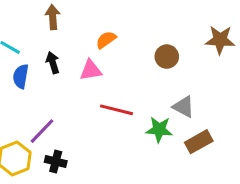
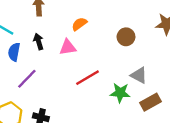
red line: (117, 110) -> (88, 78), turned -45
purple line: (42, 131) -> (27, 79), moved

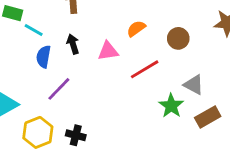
orange semicircle: (79, 24) -> (136, 29), moved
red line: (88, 78) -> (145, 69), moved
green star: (120, 93) -> (171, 106), turned 30

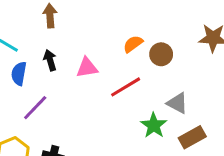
orange semicircle: (136, 29) -> (133, 44), moved

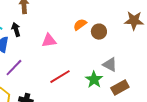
black arrow: (50, 60) -> (16, 30), moved
red line: (126, 87) -> (60, 77), moved

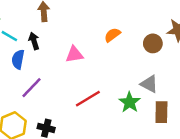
brown circle: (99, 32) -> (153, 43), moved
brown rectangle: (120, 88) -> (161, 112), turned -60

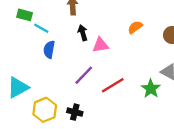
black arrow: (34, 41) -> (83, 33), moved
purple line: (31, 88) -> (84, 75), moved

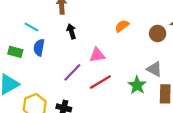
green rectangle: (25, 15) -> (15, 52), moved
pink triangle: (101, 45) -> (97, 55), moved

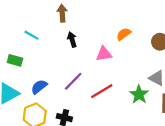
blue semicircle: (39, 48) -> (39, 87), moved, turned 42
pink triangle: (97, 55) -> (104, 54), moved

